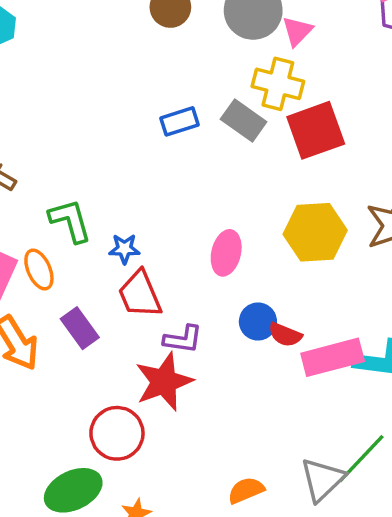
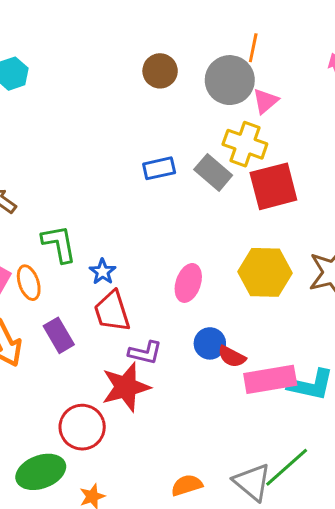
blue star: (124, 249) -> (103, 272), turned 30
gray triangle: (322, 480) -> (252, 482), turned -42

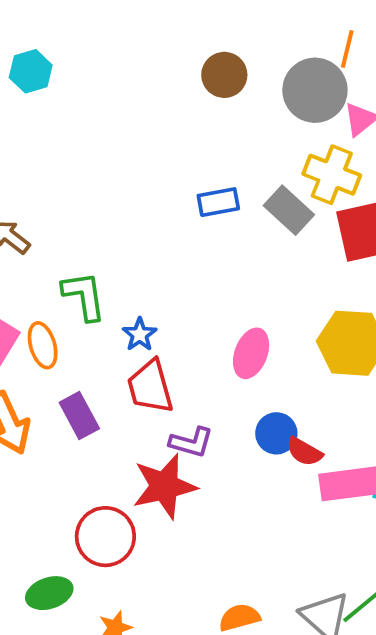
green ellipse: (41, 472) -> (49, 593), size x0.7

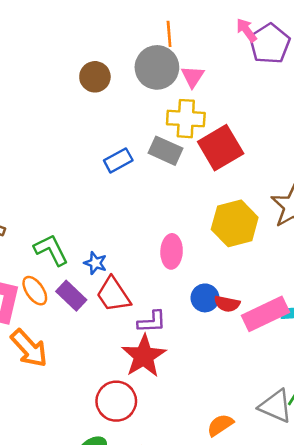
purple rectangle: (79, 416) -> (71, 296), moved

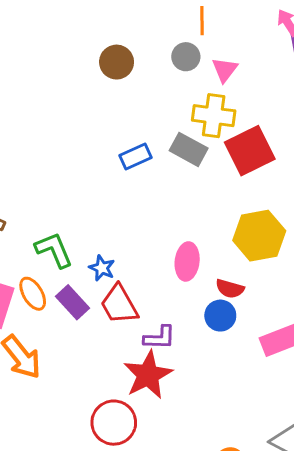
gray circle: (157, 67) -> (186, 57), size x0.6
red semicircle: (227, 304) -> (230, 289), moved

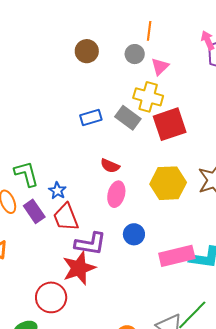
red semicircle: (230, 289) -> (110, 166), moved
purple L-shape: (160, 338) -> (90, 244), size x1.4

